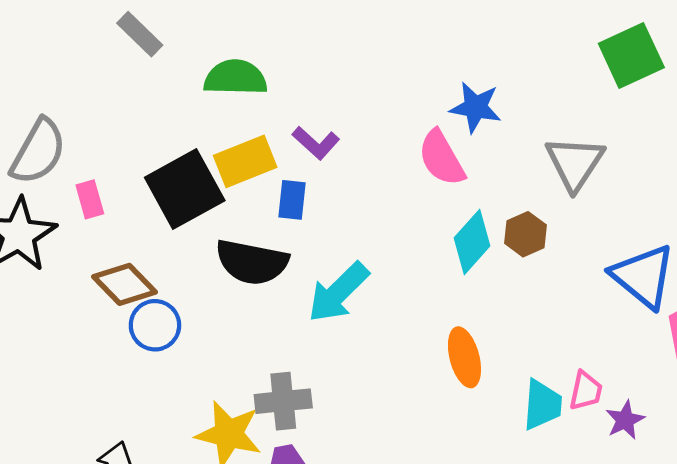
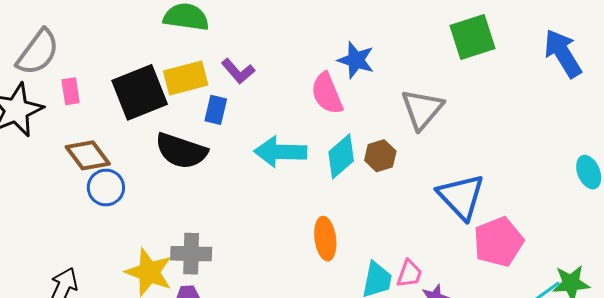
cyan arrow: (338, 292) -> (280, 152), moved, turned 39

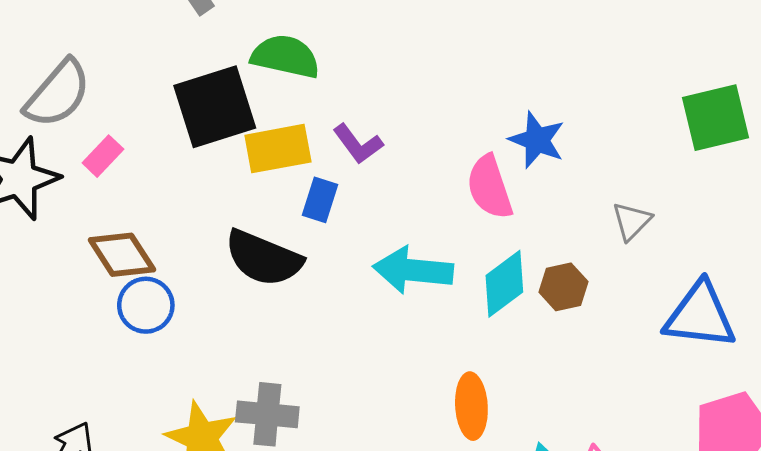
pink rectangle: (71, 91) -> (103, 156), turned 48
black square: (140, 92) -> (215, 107), moved
gray triangle: (422, 109) -> (632, 221), size x0.6
blue triangle: (461, 197) -> (700, 316), moved, turned -44

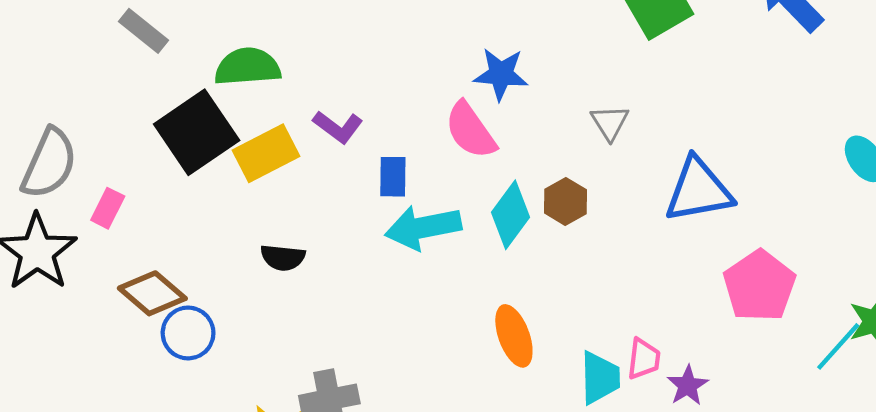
blue rectangle: (320, 200) -> (393, 177), moved
black semicircle: (263, 258) -> (283, 258), size x0.6

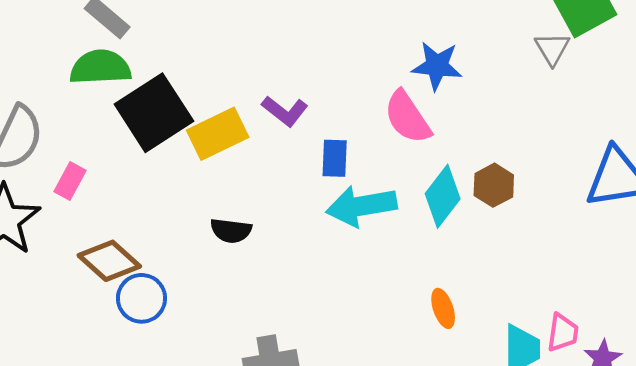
green semicircle: (248, 67) -> (100, 67), moved
gray triangle: (610, 122) -> (552, 49), moved
orange ellipse: (514, 336) -> (443, 308), size x0.7

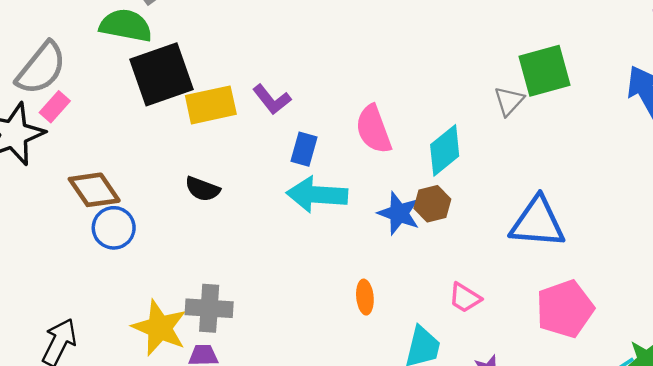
blue star: (437, 66) -> (399, 213), moved
pink rectangle: (70, 181) -> (55, 107), moved
cyan diamond: (443, 196) -> (445, 150), moved
pink trapezoid: (563, 333) -> (465, 298), moved, turned 100

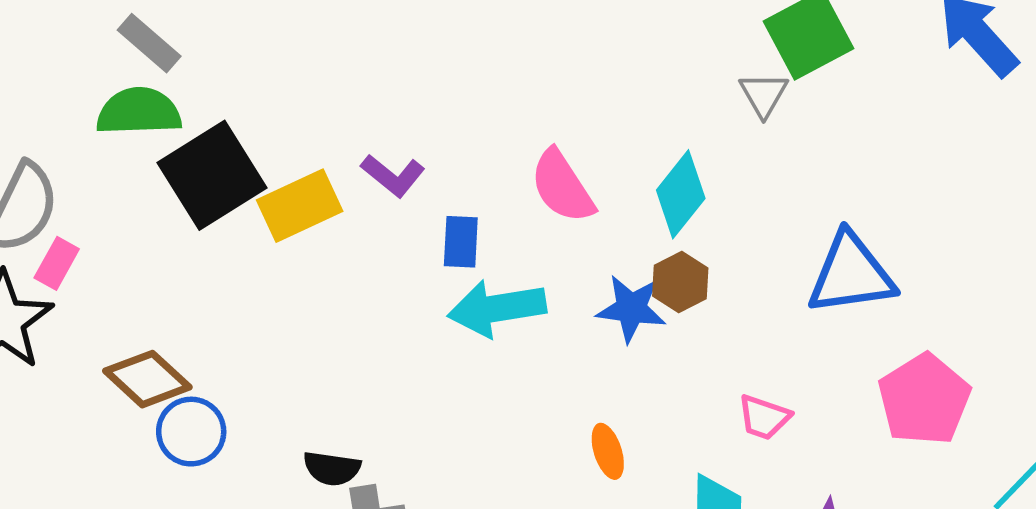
black semicircle: (202, 189) -> (332, 468), moved

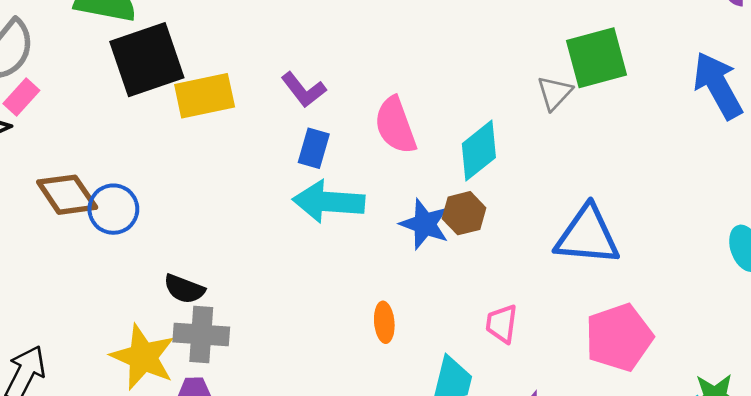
purple L-shape: (393, 175) -> (304, 90), moved
pink trapezoid: (764, 417) -> (502, 324), turned 66
blue circle: (191, 432) -> (113, 209), moved

